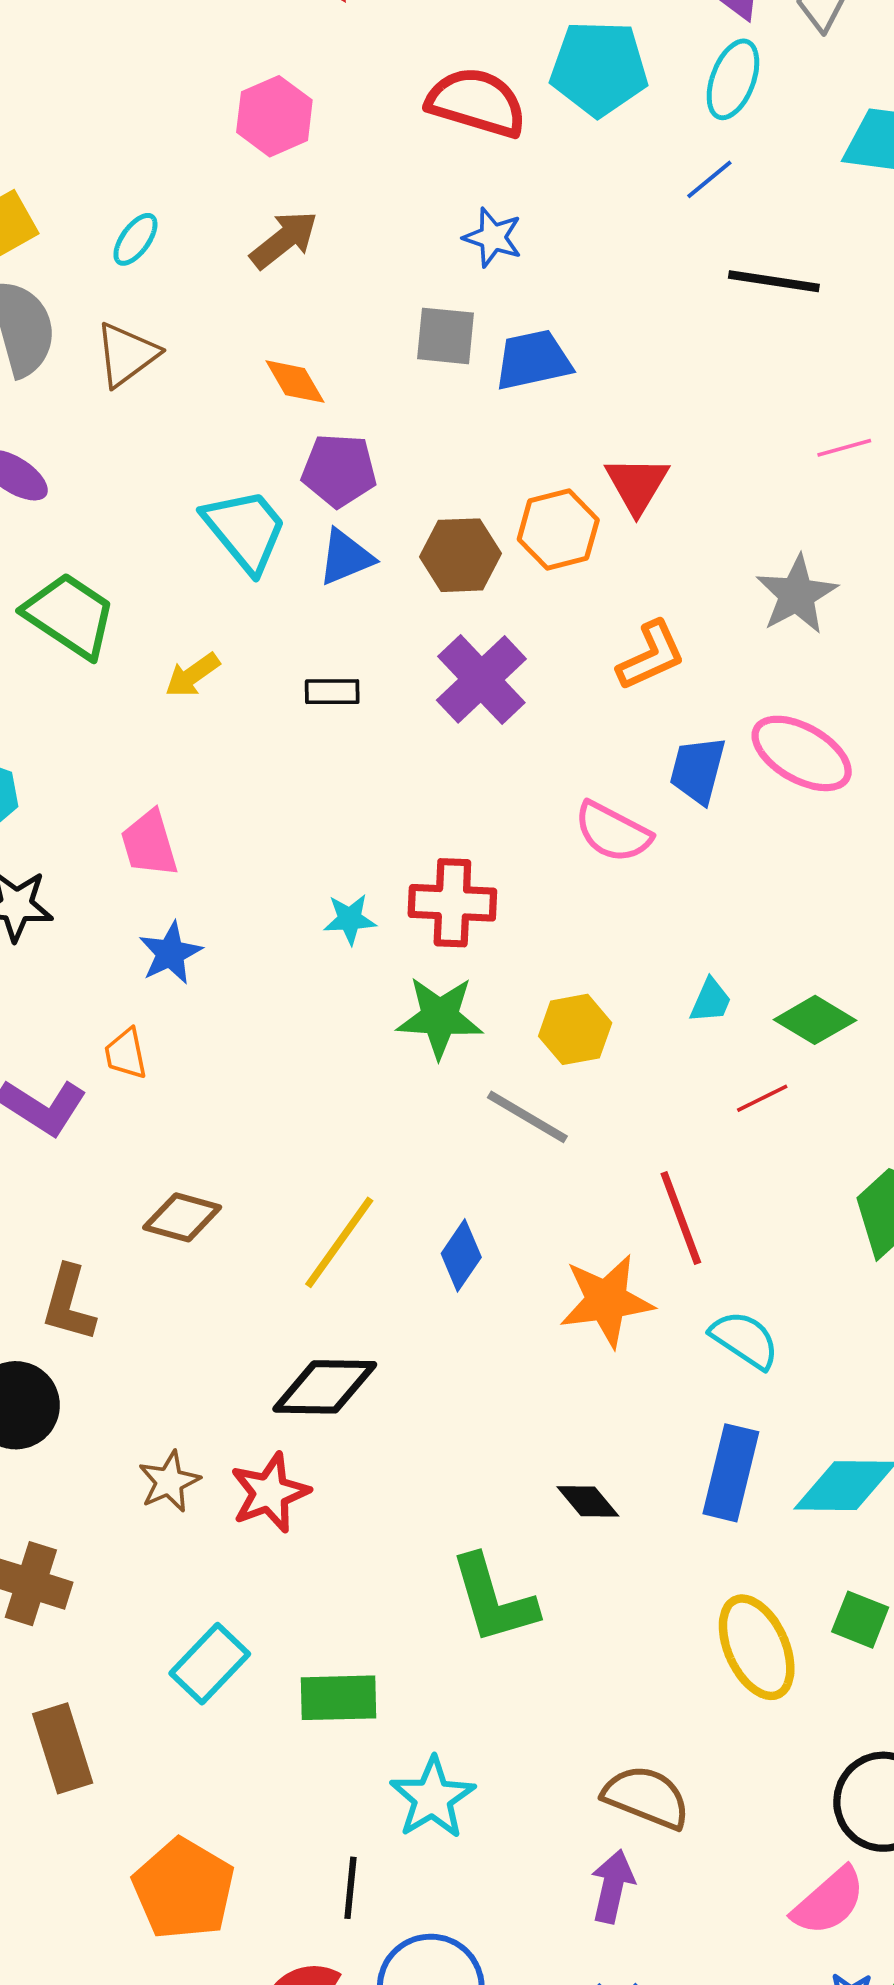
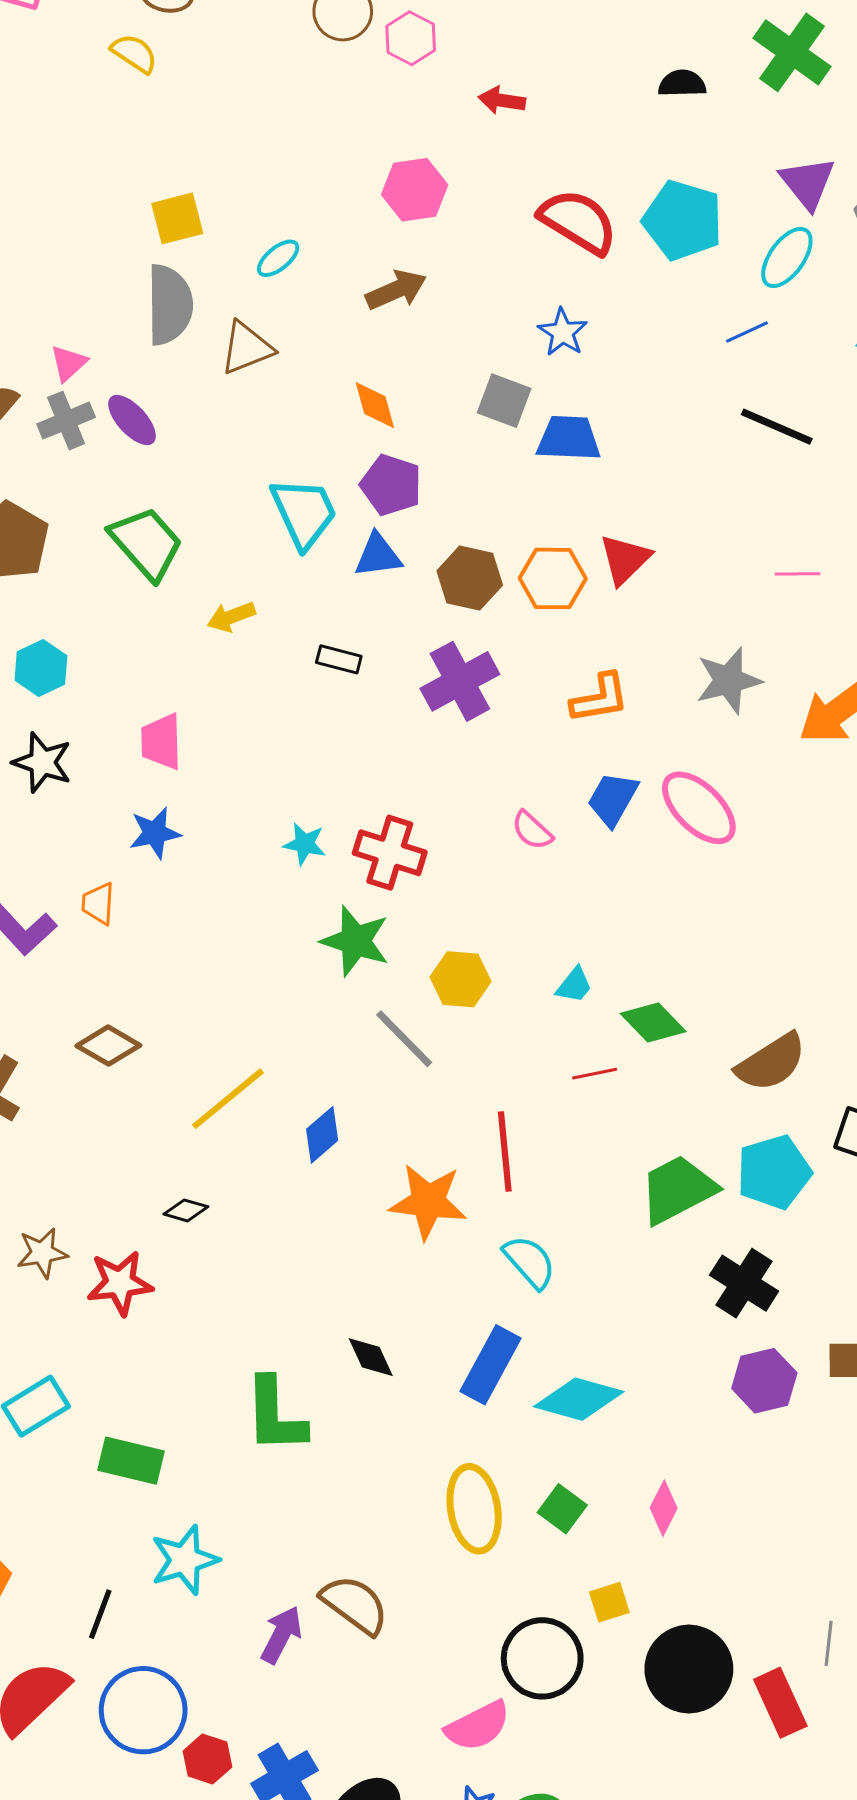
pink semicircle: (613, 832) -> (532, 830), size x0.7
black diamond: (325, 1387) -> (186, 1210), size x0.5
purple arrow: (613, 1886) -> (281, 1635), moved

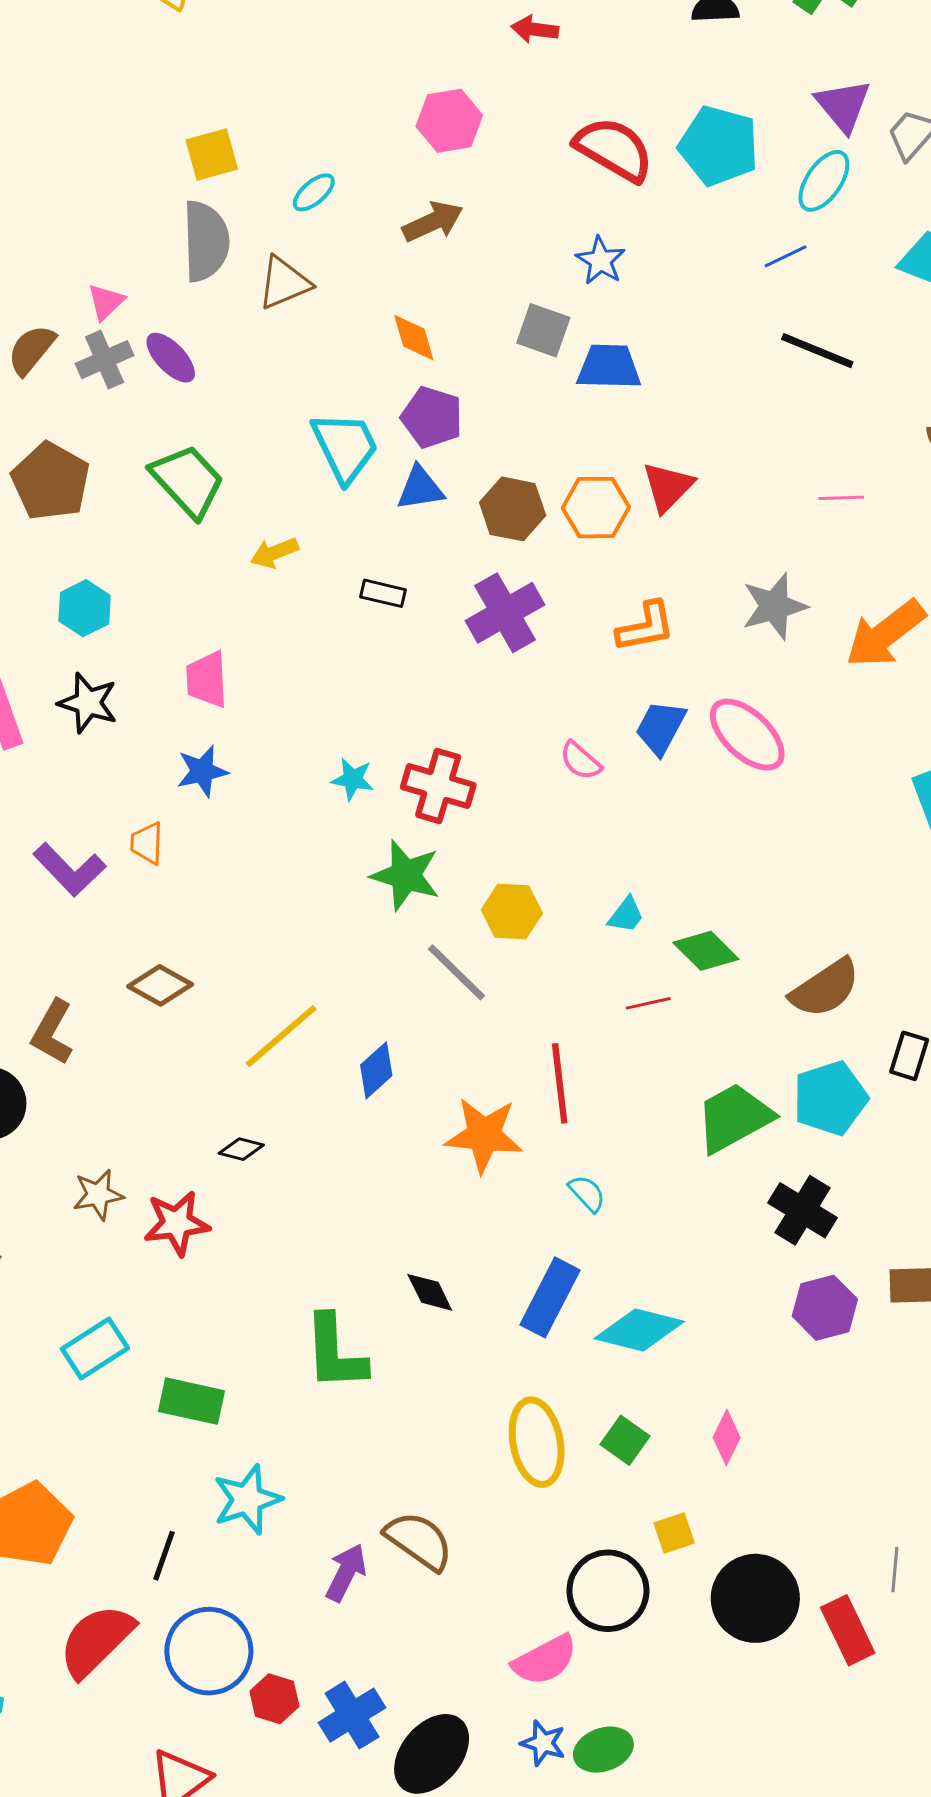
cyan semicircle: (530, 1262) -> (587, 1193), size x0.7

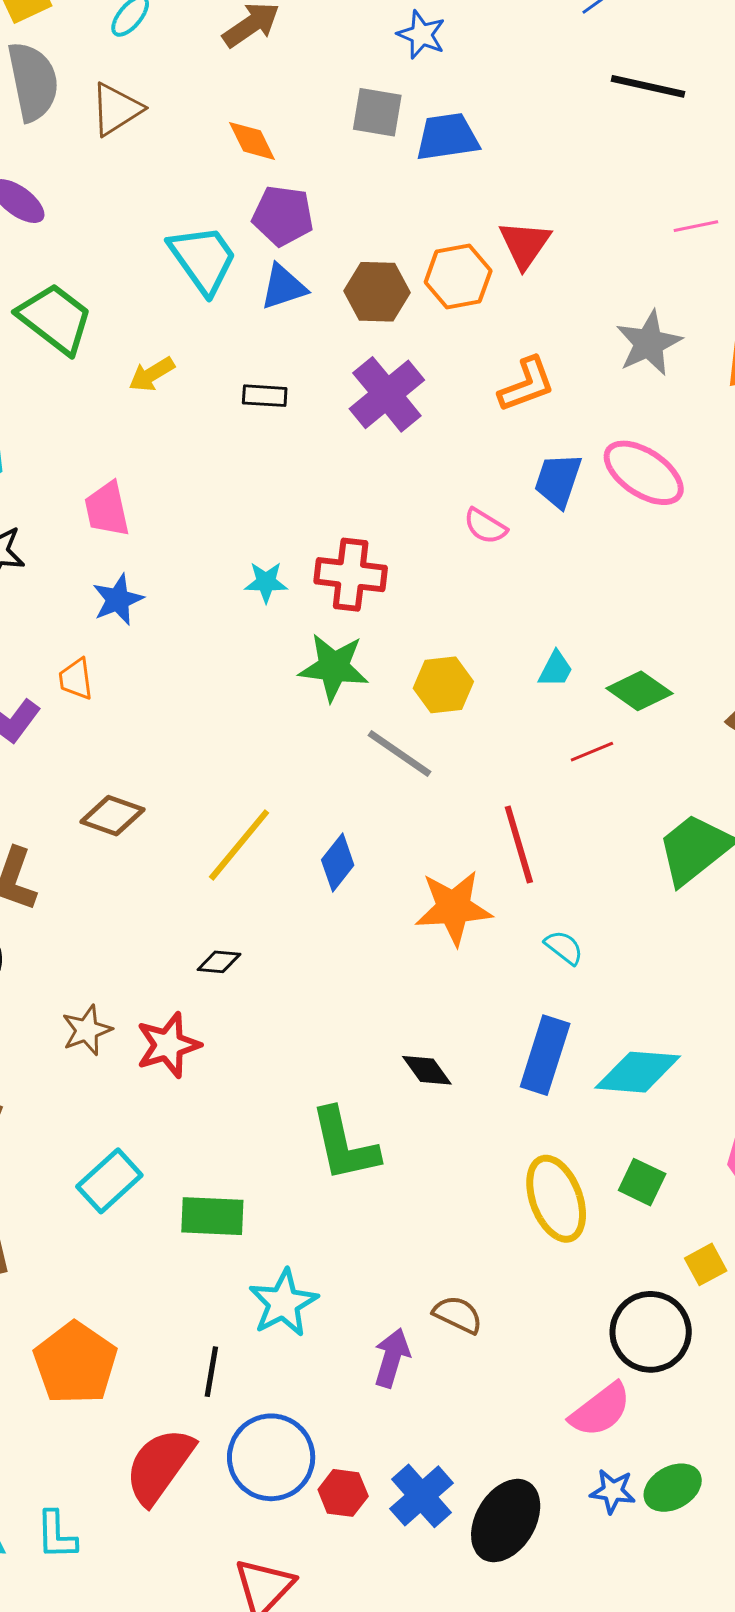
brown semicircle: (419, 1541) -> (458, 1315), size x0.7

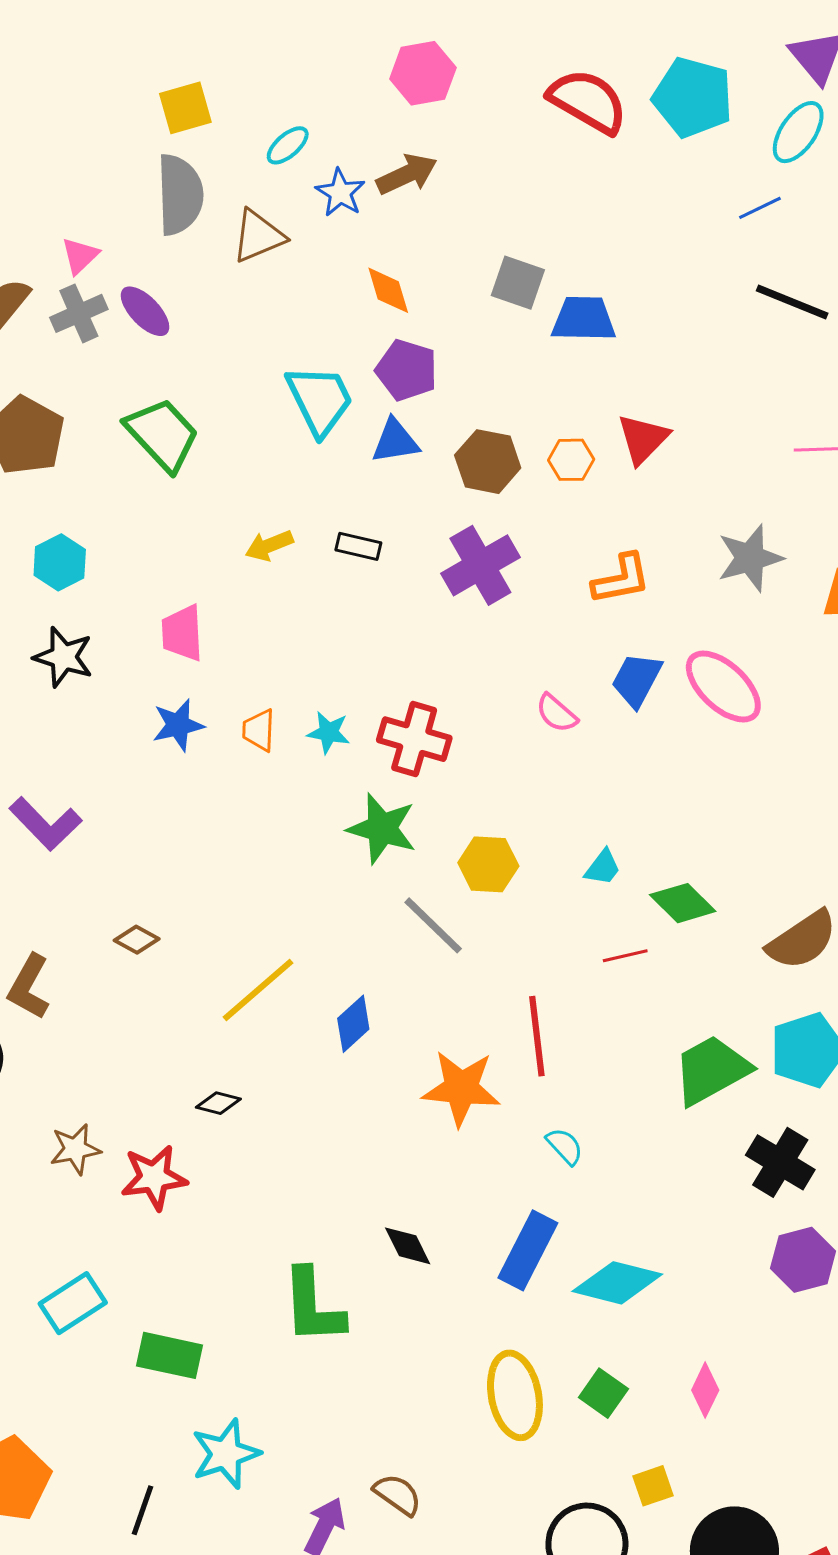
blue star: (421, 35) -> (340, 193), moved
orange hexagon: (458, 277) -> (571, 460), size x0.7
yellow arrow: (152, 374) -> (269, 546), moved
orange trapezoid: (76, 679) -> (259, 730), moved
brown diamond: (112, 816) -> (137, 940), size x0.7

